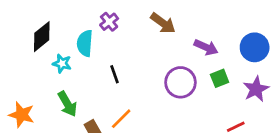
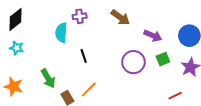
purple cross: (109, 22) -> (80, 16), turned 32
black diamond: (42, 37) -> (16, 19), moved
cyan star: (62, 63) -> (17, 48), moved

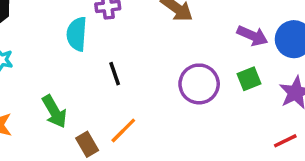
purple arrow: (153, 36) -> (252, 36), moved
red line: (175, 96) -> (285, 141), moved

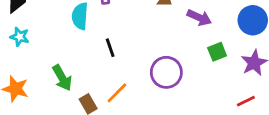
purple arrow: (252, 36) -> (199, 18), moved
purple circle: (199, 84) -> (166, 72), moved

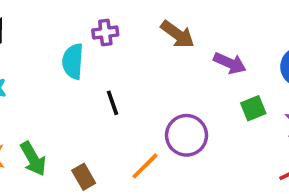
green arrow: (62, 78) -> (33, 159), moved
orange line: (117, 93) -> (145, 166), moved

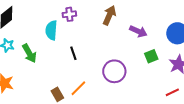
brown arrow: (177, 34) -> (109, 15), turned -102
green arrow: (33, 159) -> (29, 53), moved
orange line: (145, 166) -> (78, 88), moved

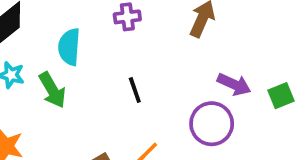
cyan semicircle: (51, 30) -> (69, 47), moved
purple arrow: (138, 31) -> (234, 84), moved

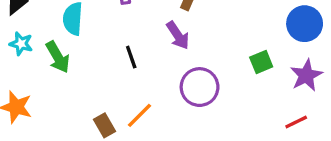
purple arrow: (234, 84) -> (178, 35), moved, turned 32

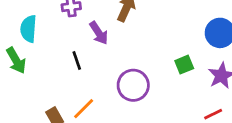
purple arrow: (178, 35) -> (99, 33), moved

